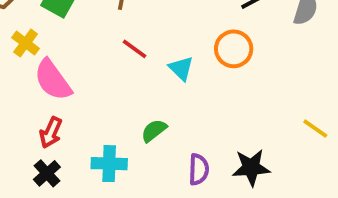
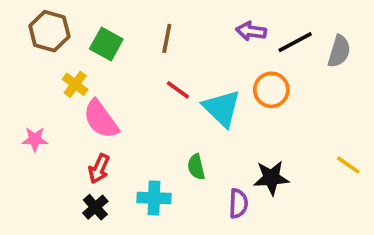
cyan triangle: (181, 68) -> (222, 108), size x1.6
green semicircle: (154, 131) -> (196, 167), turned -65
black star: (251, 167) -> (271, 178), moved

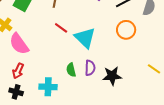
orange circle: (271, 90) -> (126, 30), moved
purple semicircle: (238, 203) -> (90, 68), moved
black cross: (95, 207) -> (16, 92), turned -32

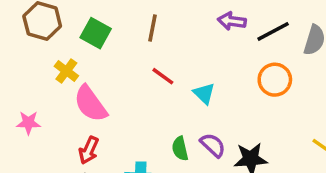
cyan triangle: (85, 38) -> (204, 93), size x0.6
purple semicircle: (90, 68) -> (213, 145), turned -49

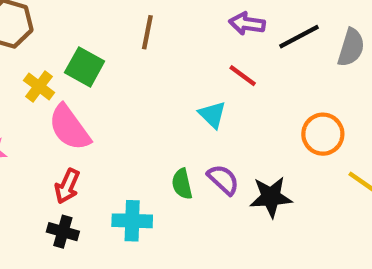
green square: (96, 33) -> (85, 67), moved
red line: (163, 76) -> (243, 76), moved
orange circle: (275, 80) -> (323, 134), moved

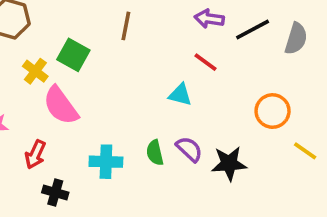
cyan triangle: (212, 115) -> (180, 95), turned -30
red arrow: (67, 186) -> (35, 154), moved
cyan cross: (132, 221) -> (106, 162), moved

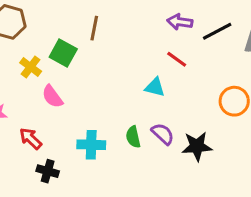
brown line: (126, 26) -> (94, 28), moved
pink semicircle: (61, 106) -> (52, 97), size x0.7
red arrow: (35, 154) -> (31, 138), turned 110

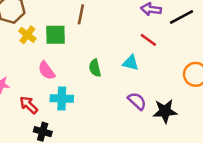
green square: (63, 53) -> (55, 35), turned -30
yellow cross: (31, 67) -> (27, 35), moved
green semicircle: (133, 137) -> (95, 68), moved
cyan cross: (91, 145) -> (62, 99), moved

